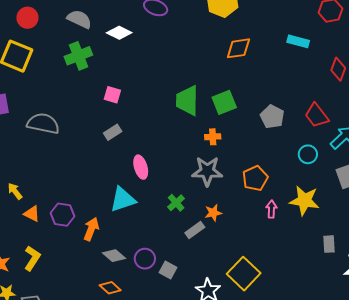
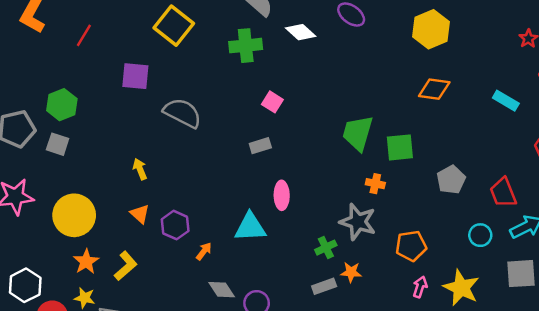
yellow arrow: (15, 191) -> (140, 169), moved
green cross: (176, 203) -> (326, 248), moved
orange arrow: (91, 229) -> (204, 251), size x0.7

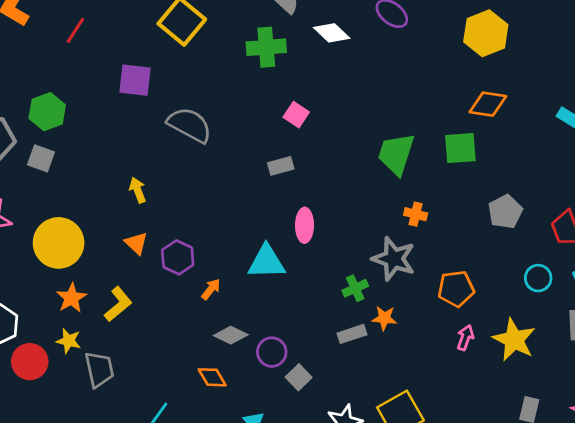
green square: (400, 147) -> (460, 148), moved
gray diamond: (222, 290) -> (231, 335), turned -32

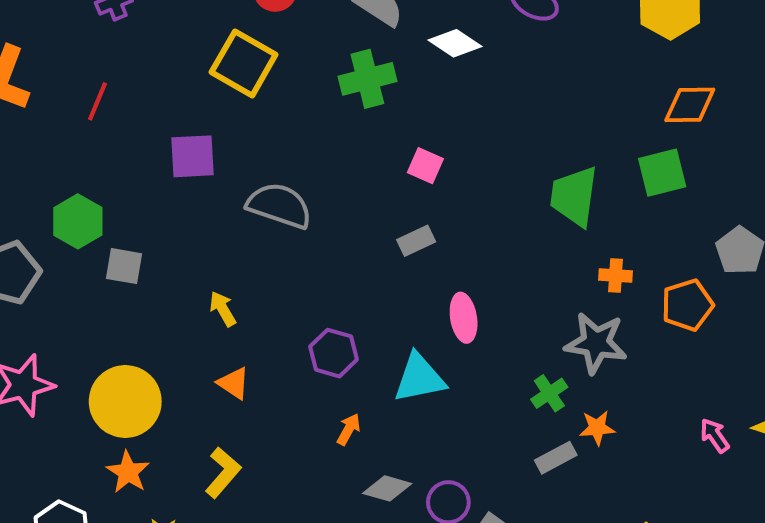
gray square: (41, 158) -> (124, 266), moved
purple hexagon: (178, 257) -> (334, 353), moved
orange pentagon: (456, 289) -> (687, 305), moved
orange star: (71, 298) -> (128, 472), moved
pink arrow: (465, 338) -> (715, 435), turned -45

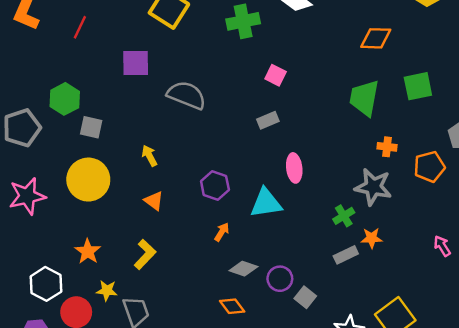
orange diamond: (690, 105) -> (376, 38), moved
yellow circle: (125, 401) -> (88, 180), moved

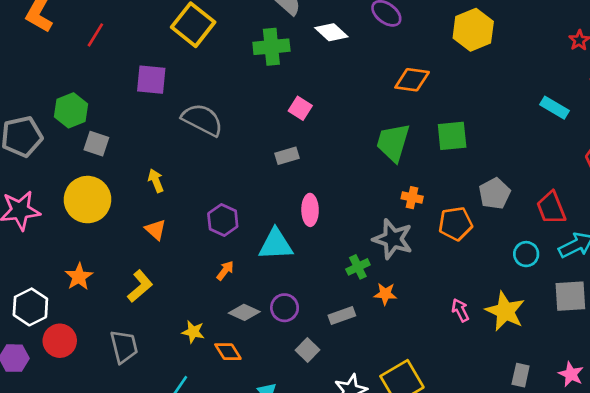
gray rectangle: (346, 255) -> (342, 315), moved
purple circle: (280, 279) -> (285, 308), moved
yellow star: (107, 291) -> (193, 332), moved

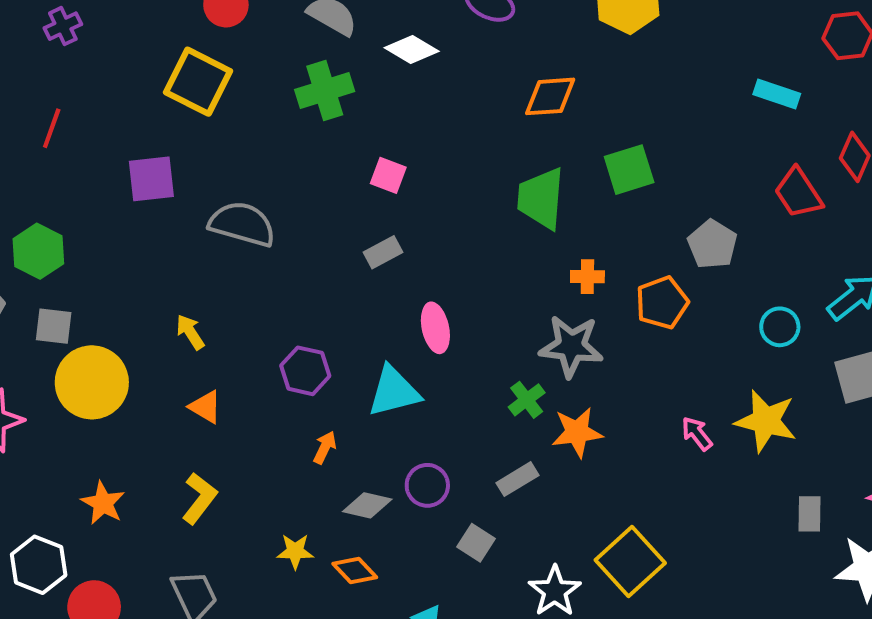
gray square: (96, 144) -> (54, 326), moved
red trapezoid: (551, 208) -> (798, 193), moved
orange star: (385, 294) -> (577, 432), size x1.4

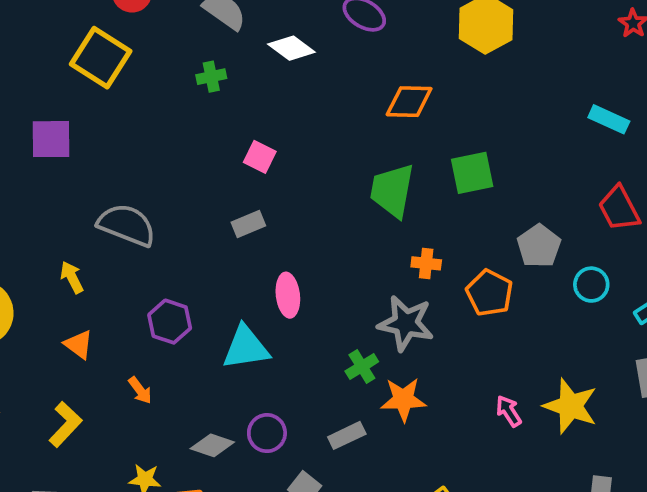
green cross: (325, 91) -> (211, 77), size x0.6
gray semicircle: (242, 224) -> (127, 225), moved
orange pentagon: (662, 303) -> (490, 293), turned -30
cyan circle: (780, 327) -> (591, 285), moved
orange arrow: (325, 447) -> (140, 390), moved, turned 112

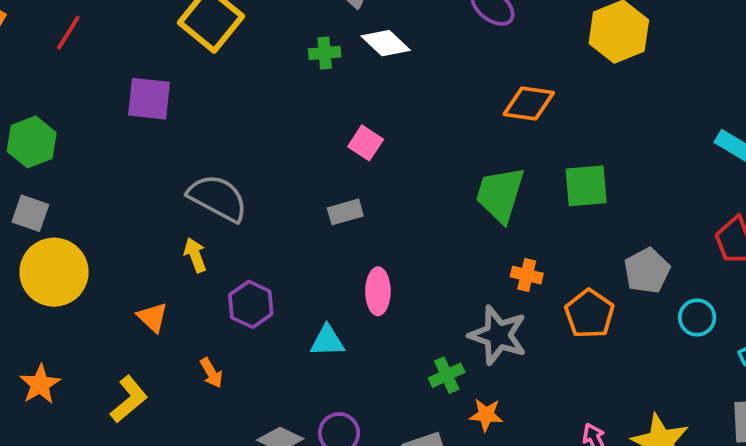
white diamond: (291, 48) -> (386, 43), moved
yellow arrow: (72, 277) -> (195, 255), moved
cyan triangle: (246, 348) -> (327, 341), size x0.7
orange star: (403, 399) -> (486, 415), size x0.7

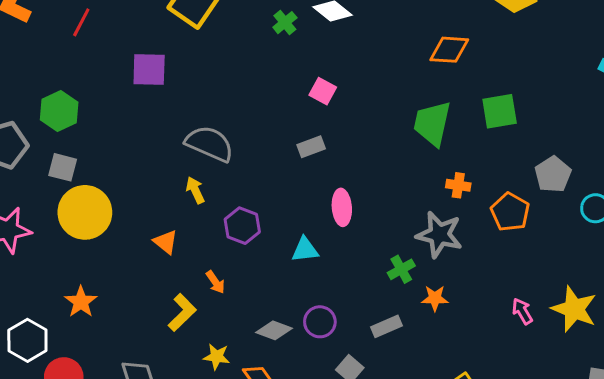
green cross: (325, 53) -> (285, 23), turned -30
yellow L-shape: (129, 399) -> (182, 313), moved

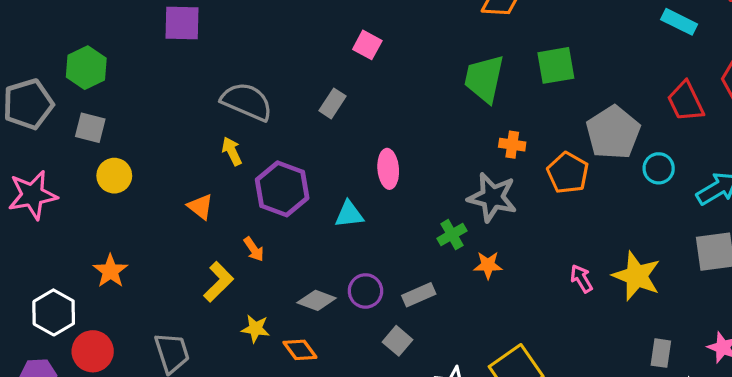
gray rectangle: (311, 147) -> (333, 103), moved, turned -36
gray pentagon: (553, 174) -> (613, 133), size x1.4
yellow circle: (85, 212) -> (114, 176), size x0.6
purple hexagon: (242, 226) -> (282, 189), size x1.4
gray rectangle: (387, 326) -> (419, 295), moved

